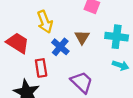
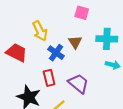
red rectangle: (41, 68) -> (49, 78), moved

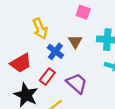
red trapezoid: (17, 53) -> (21, 63), moved, turned 120
red rectangle: (49, 78) -> (47, 77), turned 49

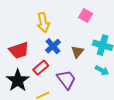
brown triangle: (75, 42) -> (77, 52), moved

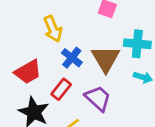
brown triangle: (77, 52) -> (106, 59), size x1.6

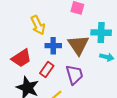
blue cross: (72, 58) -> (53, 46), turned -35
purple trapezoid: (98, 98) -> (74, 75), turned 35

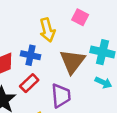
yellow arrow: (38, 25) -> (47, 30), moved
blue cross: (53, 46) -> (30, 55), moved

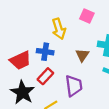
brown triangle: (72, 61) -> (82, 55), size x0.6

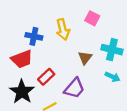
blue cross: (45, 52) -> (34, 36), moved
purple trapezoid: (74, 86) -> (74, 88), turned 45

